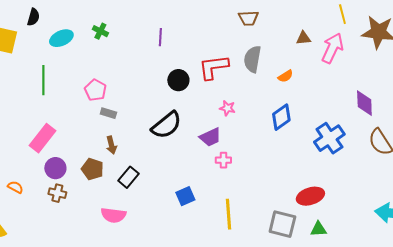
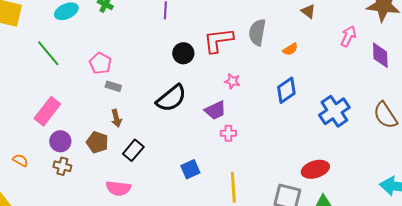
brown triangle: (303, 38) -> (308, 11), turned 42
pink arrow: (332, 48) -> (348, 36), moved, size x0.7
green line: (43, 80) -> (48, 53), turned -40
purple diamond: (364, 103) -> (380, 55), moved

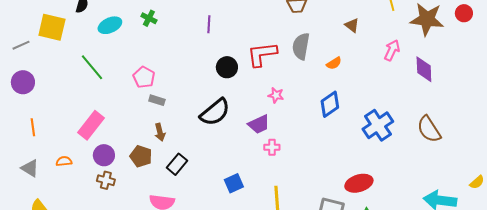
orange semicircle: (20, 160) -> (64, 161), moved, turned -35

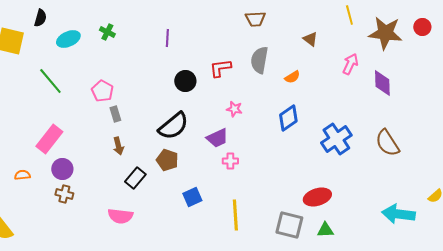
red L-shape: (262, 54) -> (220, 68), size x0.7
gray rectangle: (157, 100) -> (115, 114), turned 56
brown pentagon: (141, 156) -> (167, 160), moved

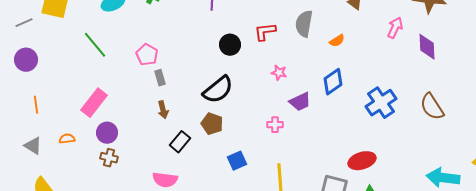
purple trapezoid: (217, 138) -> (300, 102), moved

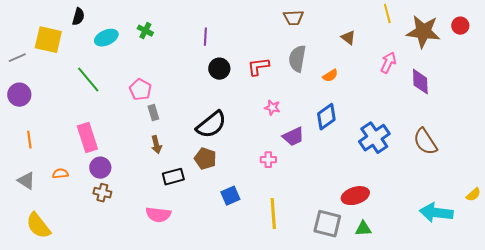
black circle: (230, 45) -> (219, 69), moved
pink rectangle: (94, 103) -> (87, 138), turned -56
black rectangle: (180, 142) -> (173, 177), turned 35

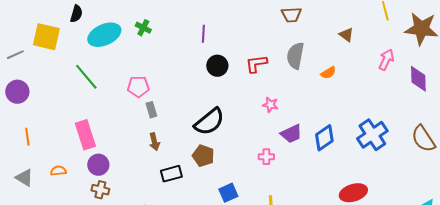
cyan ellipse: (106, 38) -> (104, 35), size x1.4
pink pentagon: (140, 90) -> (138, 87), turned -30
blue diamond: (326, 117) -> (324, 138), moved

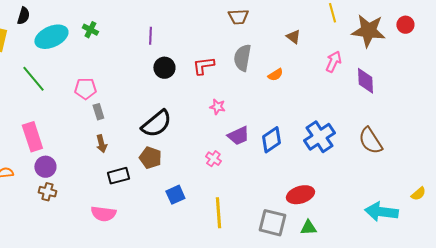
pink cross: (266, 157) -> (213, 159), turned 35

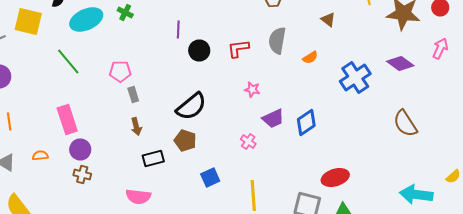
purple line: (150, 36) -> (178, 30), moved
pink arrow: (333, 62) -> (440, 48), moved
purple diamond: (365, 81) -> (400, 64), turned -52
blue cross: (319, 137) -> (355, 78), moved

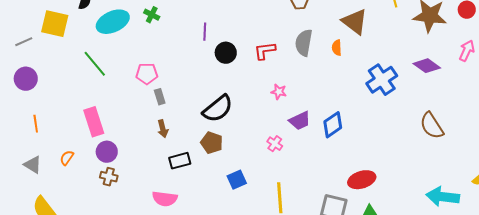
brown triangle: (328, 20) -> (355, 22), size x1.8
orange semicircle: (310, 58) -> (337, 48), moved, turned 119
orange semicircle: (40, 156) -> (67, 158), turned -49

